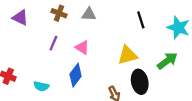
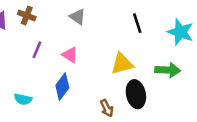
brown cross: (59, 13) -> (27, 15), moved
gray triangle: (89, 14) -> (78, 17), turned 32
green arrow: (167, 61) -> (168, 70), turned 40

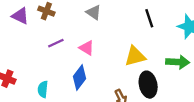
purple line: (37, 50) -> (56, 43), turned 42
cyan semicircle: (23, 99) -> (43, 89), turned 84

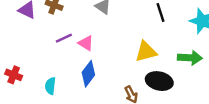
pink triangle: (87, 48) -> (86, 43), moved
black ellipse: (148, 85) -> (159, 81), turned -65

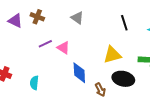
blue diamond: (88, 74) -> (79, 73), moved, turned -40

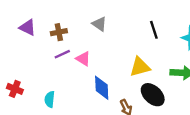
brown cross: (37, 17) -> (59, 32), moved, turned -32
black ellipse: (123, 79) -> (153, 95), turned 30

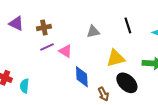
gray triangle: (99, 24) -> (93, 32), moved, turned -48
cyan semicircle: (50, 99) -> (24, 86), moved

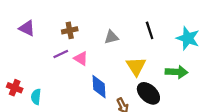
brown cross: (44, 28) -> (70, 30), moved
yellow triangle: (116, 58) -> (136, 66), turned -48

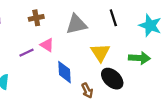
gray triangle: (111, 37) -> (76, 24), size x1.5
purple line: (61, 54) -> (26, 53), moved

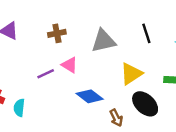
yellow triangle: (100, 53) -> (131, 74), turned 30
blue diamond: (64, 72) -> (90, 96), turned -50

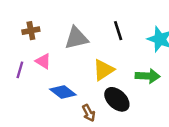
purple line: (46, 74) -> (20, 70), turned -49

